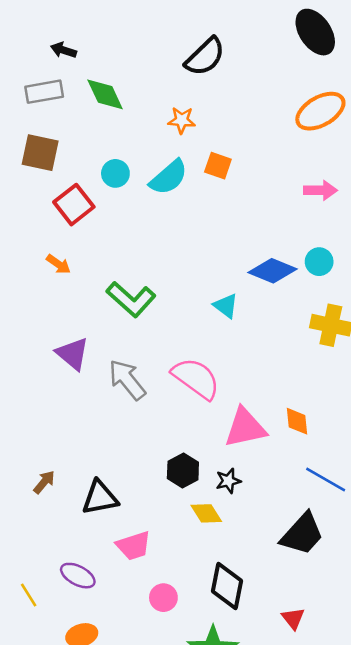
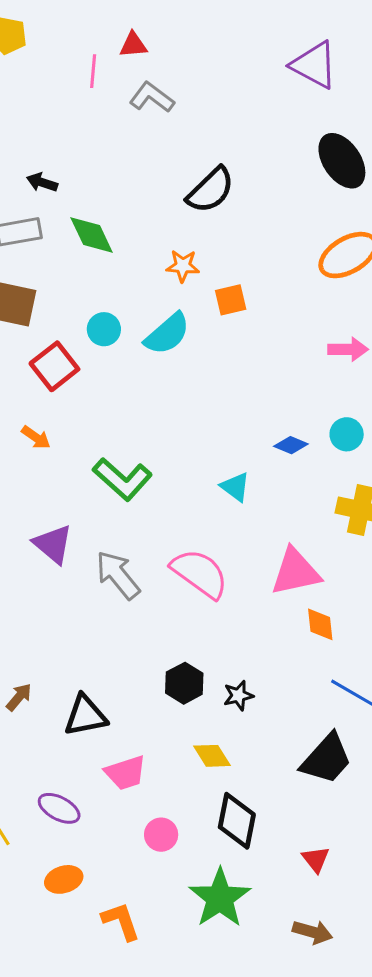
orange square: (218, 166) -> (231, 300), moved, turned -32
blue diamond: (272, 271) -> (291, 445), size x0.6
pink triangle: (245, 428) -> (296, 572), moved
yellow diamond: (206, 513) -> (212, 756), moved

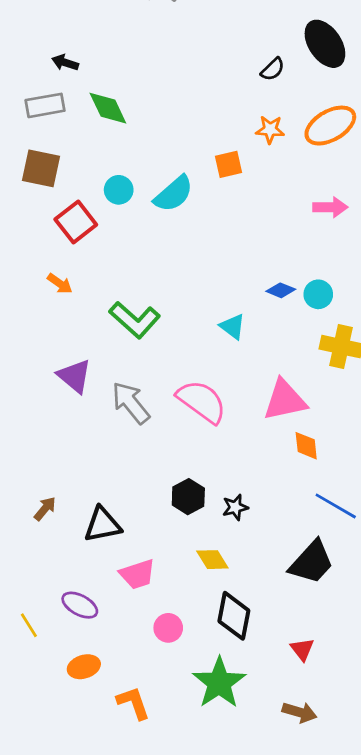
black semicircle: (211, 190) -> (273, 69), moved, size x0.6
orange star: (183, 266) -> (270, 130), moved
cyan circle: (347, 434) -> (318, 294), moved

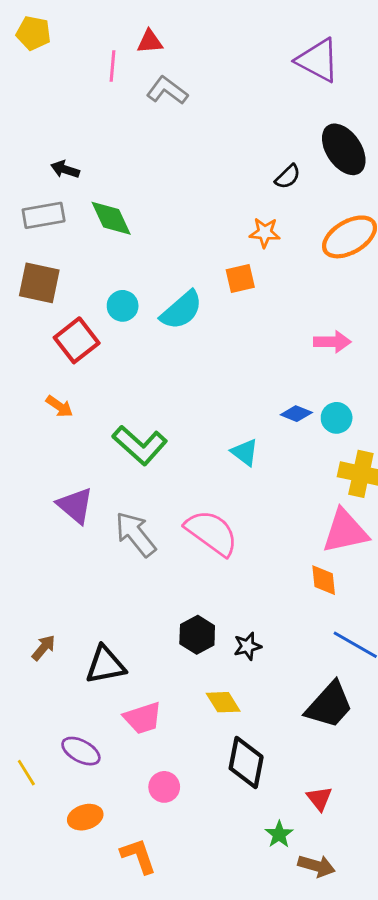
orange star: (270, 130) -> (265, 233), moved
pink arrow: (330, 207) -> (332, 342), moved
pink triangle: (285, 400) -> (345, 531), moved
pink circle: (168, 628) -> (164, 787), moved
green star: (219, 683) -> (279, 834), moved, size x0.5

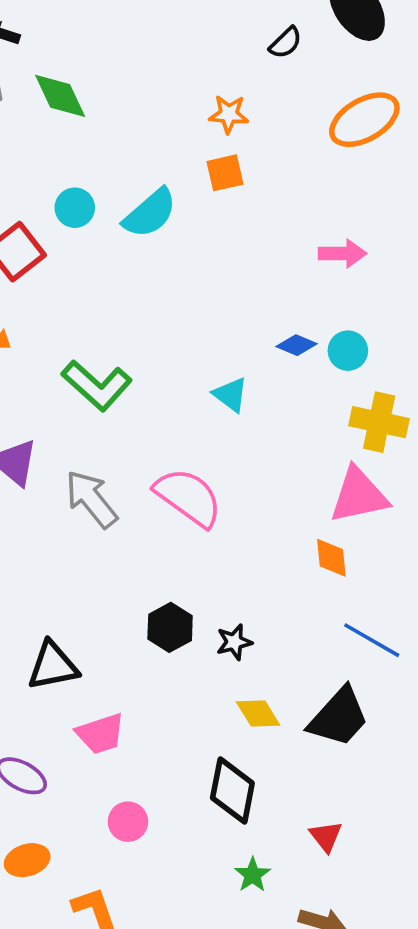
orange star: (265, 233) -> (229, 114), moved
yellow diamond: (223, 702) -> (258, 714), moved
green star: (279, 834) -> (253, 875), moved

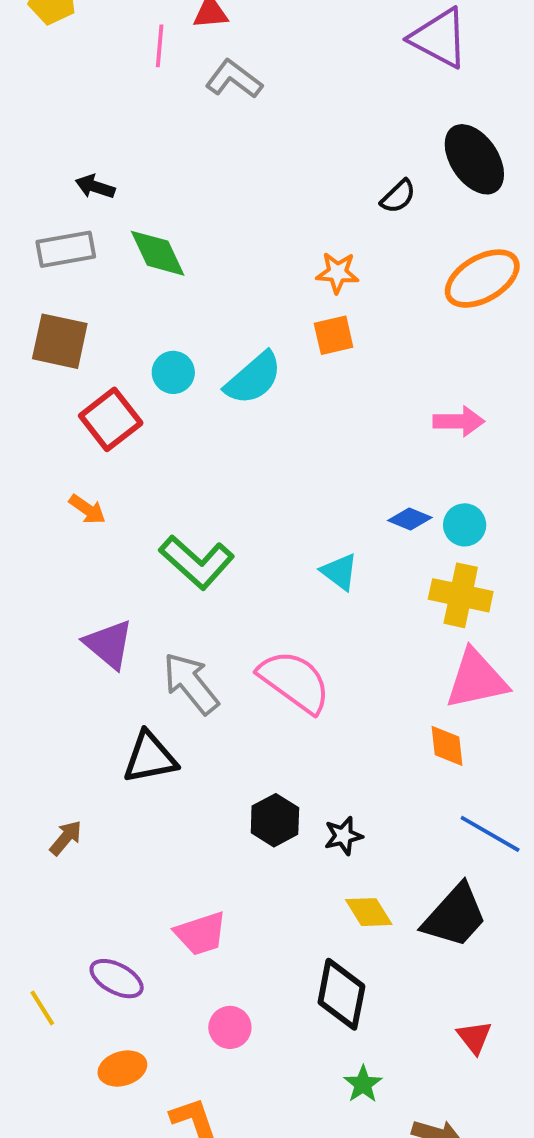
yellow cross: (379, 422) -> (461, 595), moved
black triangle: (53, 666) -> (150, 758), moved
red triangle: (326, 836) -> (474, 1037), moved

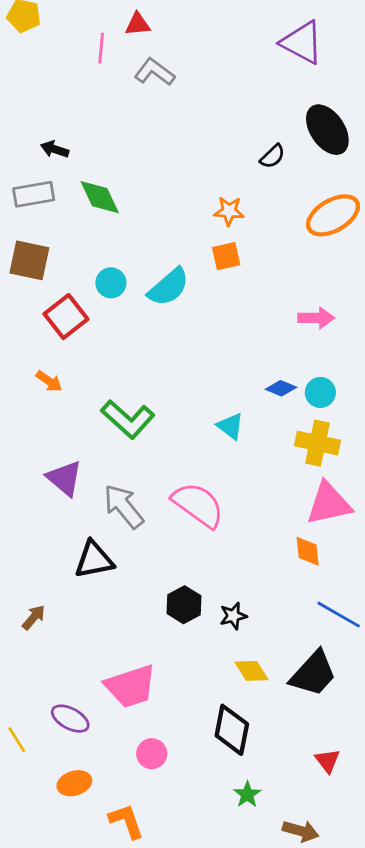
pink trapezoid: (201, 934) -> (131, 686), size x1.4

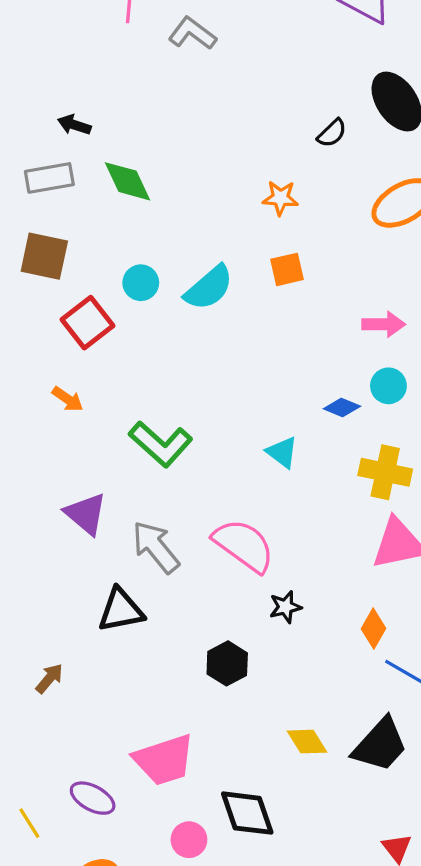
orange square: (226, 256) -> (287, 269), moved
cyan circle: (320, 392) -> (388, 386), moved
orange diamond: (308, 551) -> (374, 629), moved, turned 36
black star: (233, 616) -> (285, 607), moved
black diamond: (232, 730) -> (247, 813), moved, turned -30

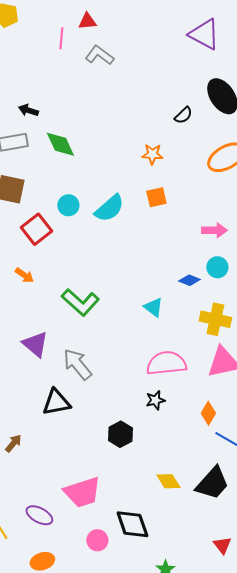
pink semicircle: (244, 545) -> (166, 363), moved, turned -42

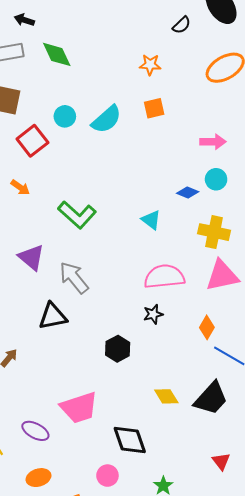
pink circle: (97, 540) -> (107, 476), moved

